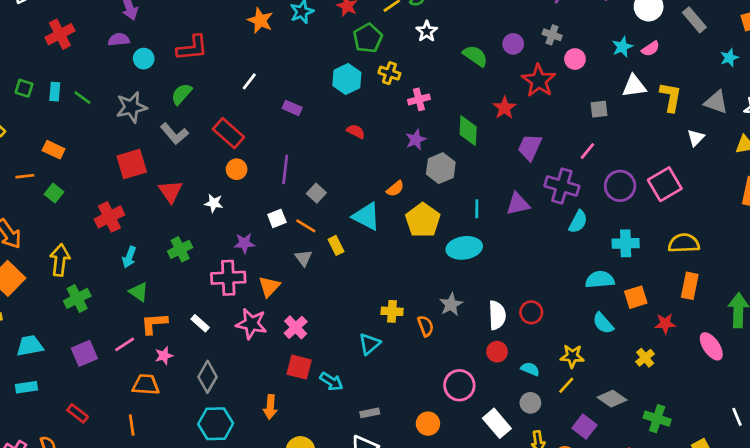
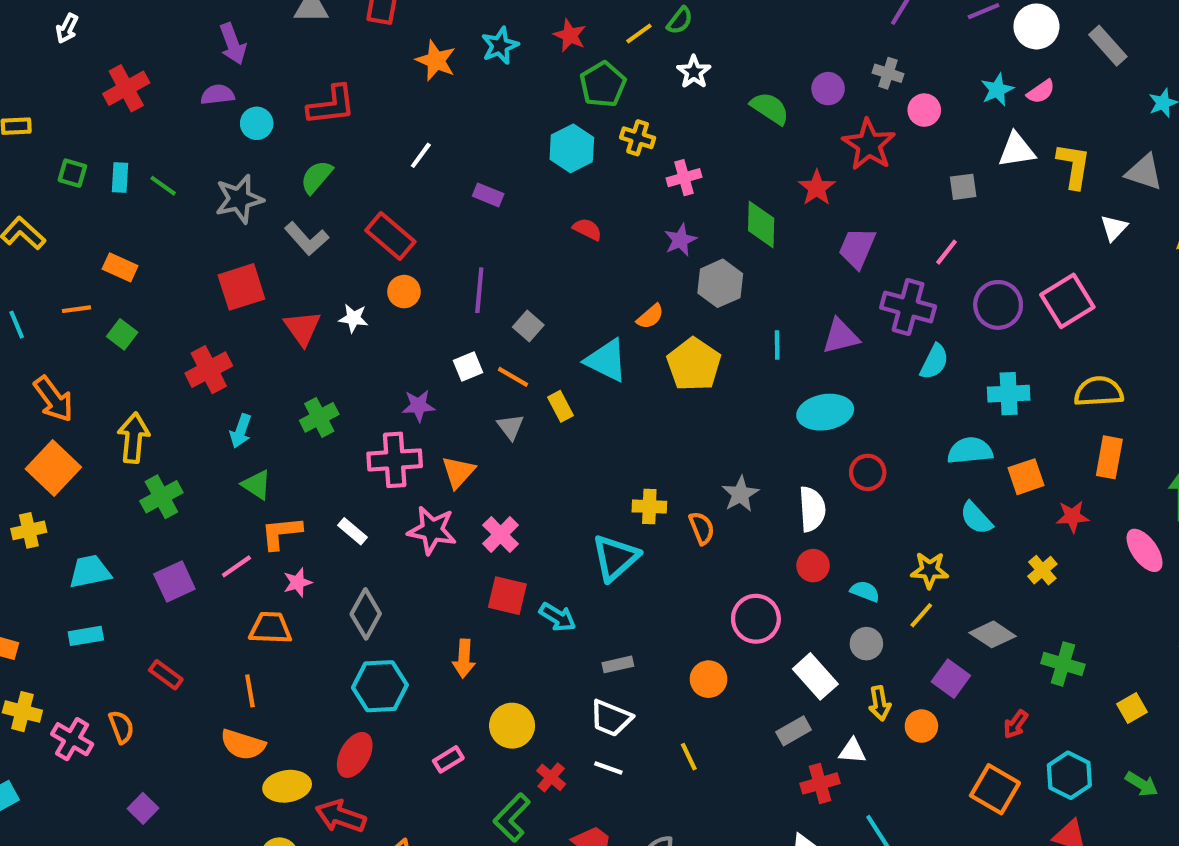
white star: (214, 203) -> (353, 318), moved
cyan ellipse: (464, 248) -> (825, 412), moved
red circle: (531, 312) -> (868, 472), moved
cyan triangle: (369, 344) -> (615, 558), size x1.4

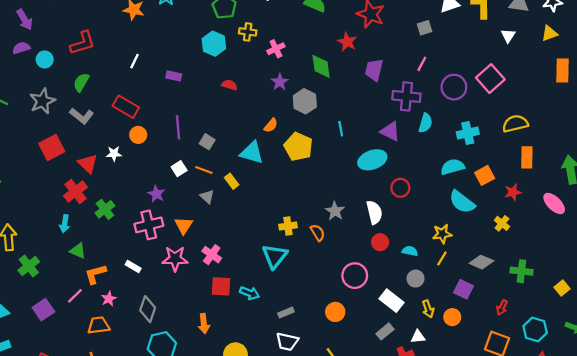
purple triangle: (841, 336) -> (390, 131), moved, turned 50
red cross: (209, 370) -> (75, 192), moved
purple star: (418, 406) -> (156, 194), turned -30
cyan semicircle: (976, 518) -> (462, 202), size x1.4

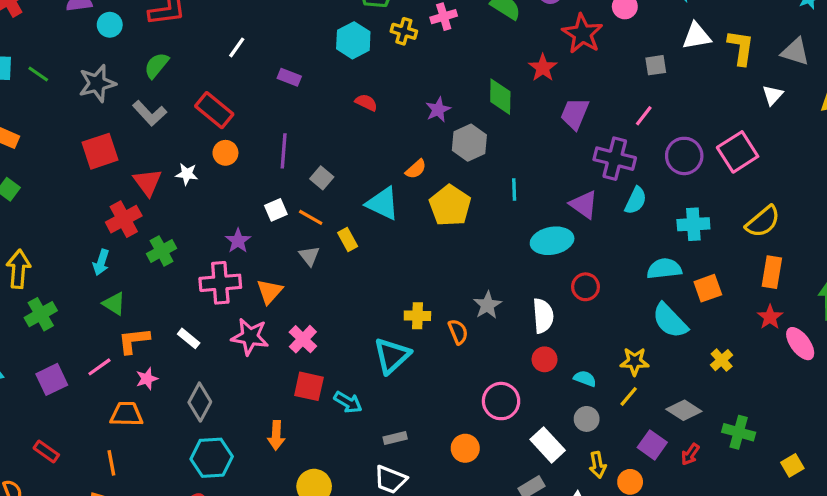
pink cross: (276, 49) -> (444, 17), moved
yellow semicircle: (515, 124) -> (763, 222), turned 145
red star: (513, 192) -> (770, 317), moved, turned -30
red arrow: (502, 307) -> (690, 454), moved

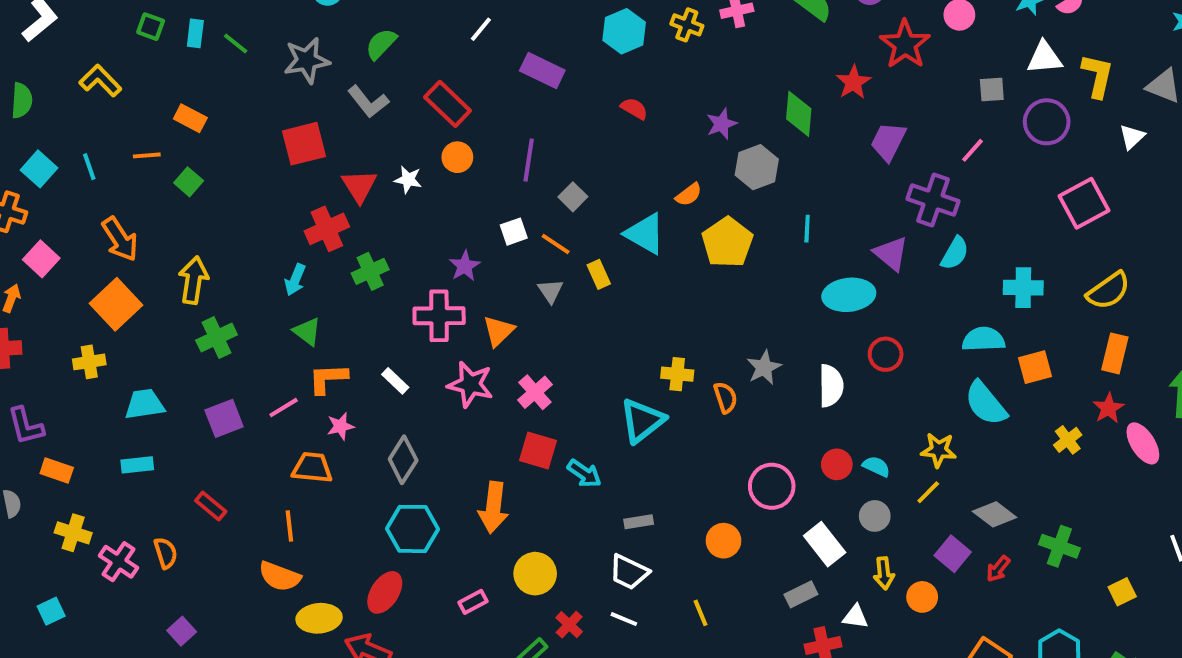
purple rectangle: (289, 77) -> (542, 71), size x1.5
purple circle: (684, 156) -> (1047, 122), moved
red circle: (545, 359) -> (837, 464), moved
yellow cross: (722, 360) -> (1068, 440), moved
orange arrow: (276, 435) -> (493, 507), size x1.4

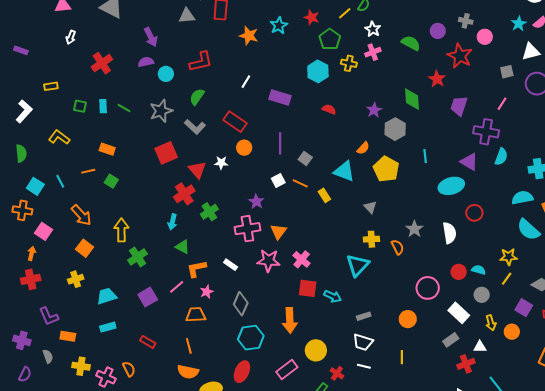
gray triangle: (550, 291) -> (370, 207), moved
orange square: (116, 304) -> (85, 248), size x0.7
pink rectangle: (473, 602) -> (287, 369), size x1.5
yellow line: (700, 613) -> (402, 357), turned 32

